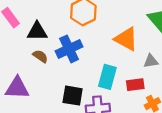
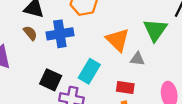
gray triangle: (151, 61) -> (137, 59), moved
red rectangle: (135, 85) -> (125, 88), moved

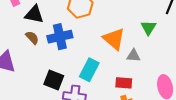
green triangle: (155, 30) -> (148, 28), size x0.7

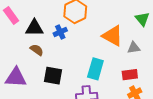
blue cross: (60, 37) -> (60, 32), moved, size x0.6
black square: (54, 80) -> (53, 76), moved

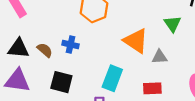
black triangle: (34, 28) -> (18, 48), moved
blue cross: (60, 32) -> (71, 45), moved, turned 32

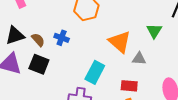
black triangle: (18, 48) -> (15, 35), turned -30
black square: (61, 82) -> (39, 64), moved

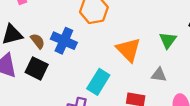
blue cross: (62, 38) -> (64, 41), size x1.5
gray triangle: (139, 59) -> (159, 75), moved

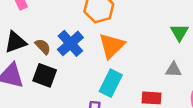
blue cross: (64, 41) -> (70, 43), turned 30
orange triangle: (128, 50) -> (112, 46), moved, turned 36

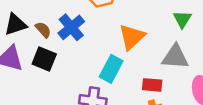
orange triangle: (112, 46) -> (132, 37), moved
gray triangle: (174, 70) -> (175, 57), size x1.6

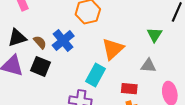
gray triangle: (175, 57) -> (148, 66), size x0.7

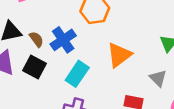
gray triangle: (148, 66) -> (158, 78), turned 35
cyan rectangle: (96, 75) -> (77, 74), moved

